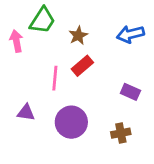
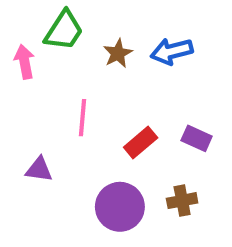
blue arrow: (130, 34) -> (172, 51), moved
red rectangle: (82, 66) -> (141, 143), moved
purple circle: (71, 122) -> (120, 207), moved

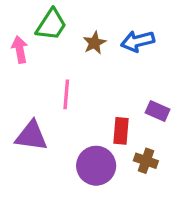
red rectangle: (141, 143) -> (121, 131), moved, turned -45
purple triangle: (39, 169) -> (31, 136), size x1.5
brown cross: (182, 201) -> (146, 161), turned 30

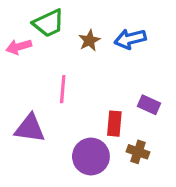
green trapezoid: (51, 25) -> (49, 23), turned 32
pink arrow: (20, 49) -> (19, 47), turned -95

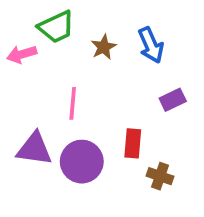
blue arrow: (130, 39) -> (151, 45), turned -100
purple rectangle: (149, 105) -> (173, 100), moved, turned -50
purple circle: (91, 157) -> (82, 162), moved

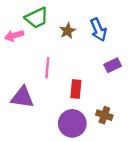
red rectangle: (133, 143) -> (76, 89), moved
purple circle: (82, 162) -> (72, 123), moved

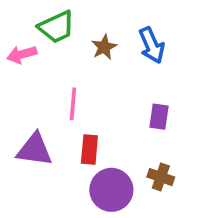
purple rectangle: (113, 65) -> (159, 117), moved, turned -56
red rectangle: (76, 89) -> (89, 150), moved

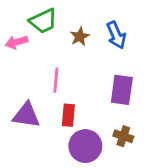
purple rectangle: (159, 117) -> (122, 90), size x1.5

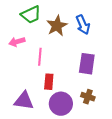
brown star: (80, 36) -> (57, 26), size x1.5
pink arrow: (17, 42) -> (17, 42), moved
purple triangle: (26, 115) -> (24, 101), moved

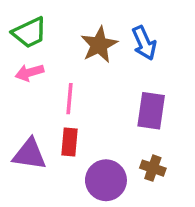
green trapezoid: (31, 15) -> (30, 33), moved
red rectangle: (49, 82) -> (69, 142), moved
purple triangle: (24, 101) -> (30, 154), moved

